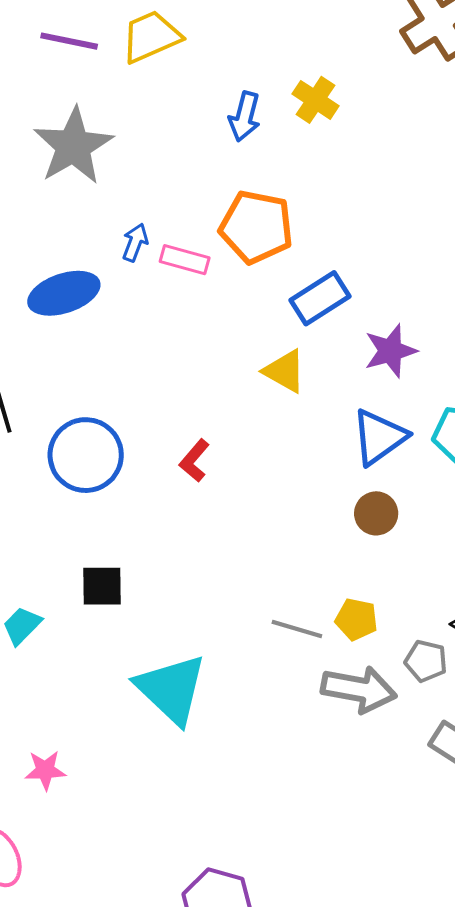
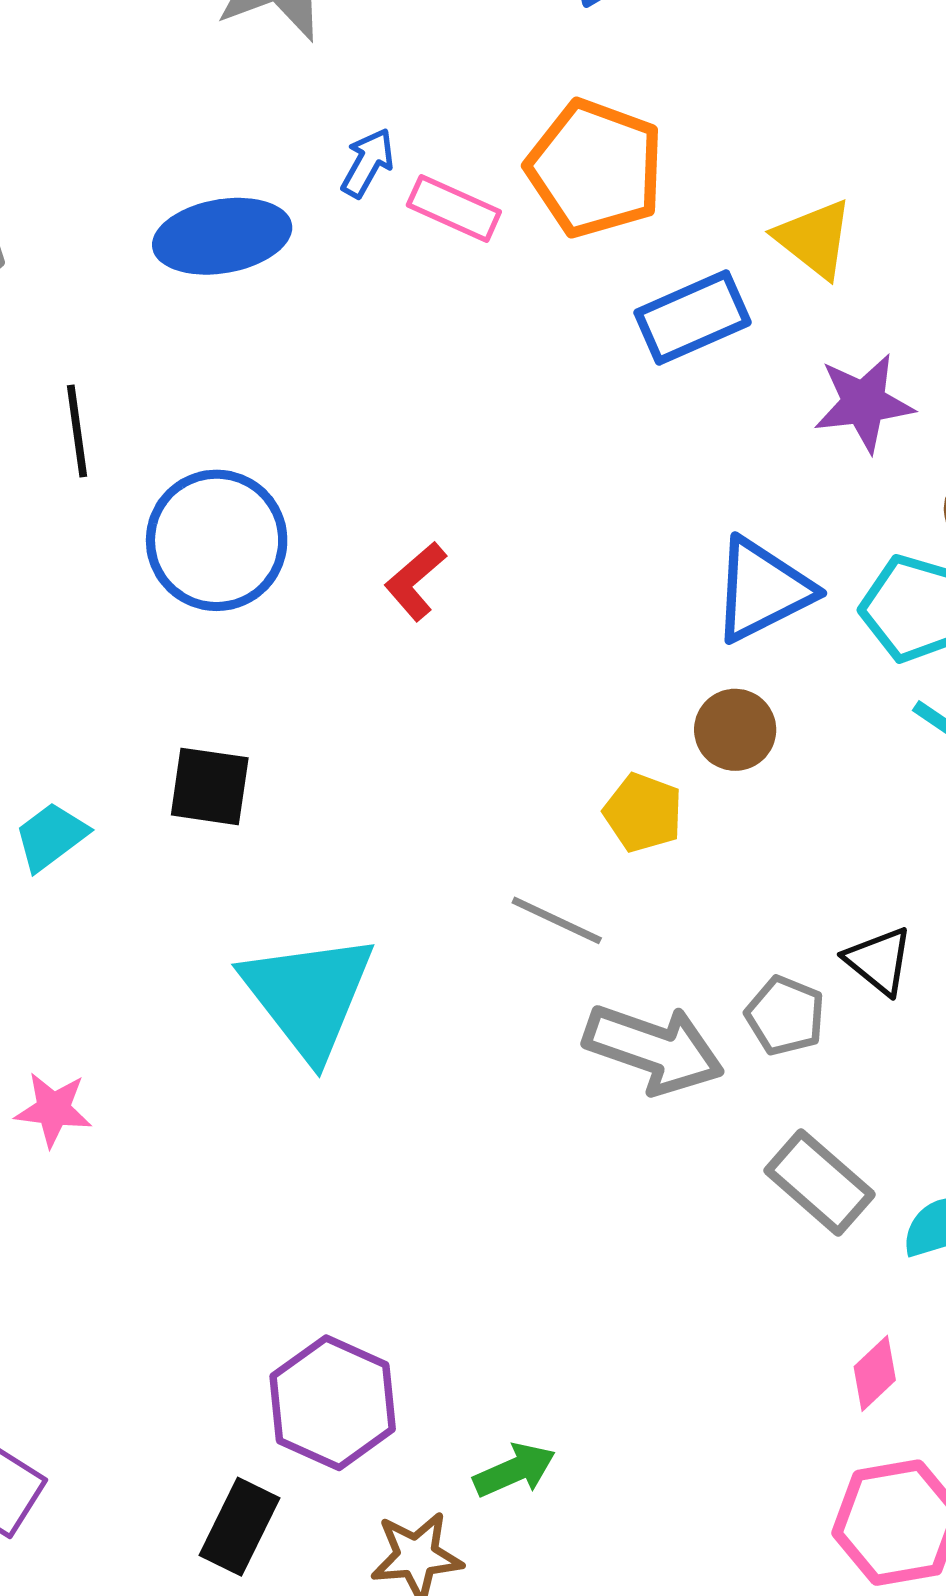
purple star: (390, 351) -> (864, 403), moved
yellow triangle: (285, 371) -> (814, 239), moved
yellow pentagon: (356, 619) -> (643, 813), moved

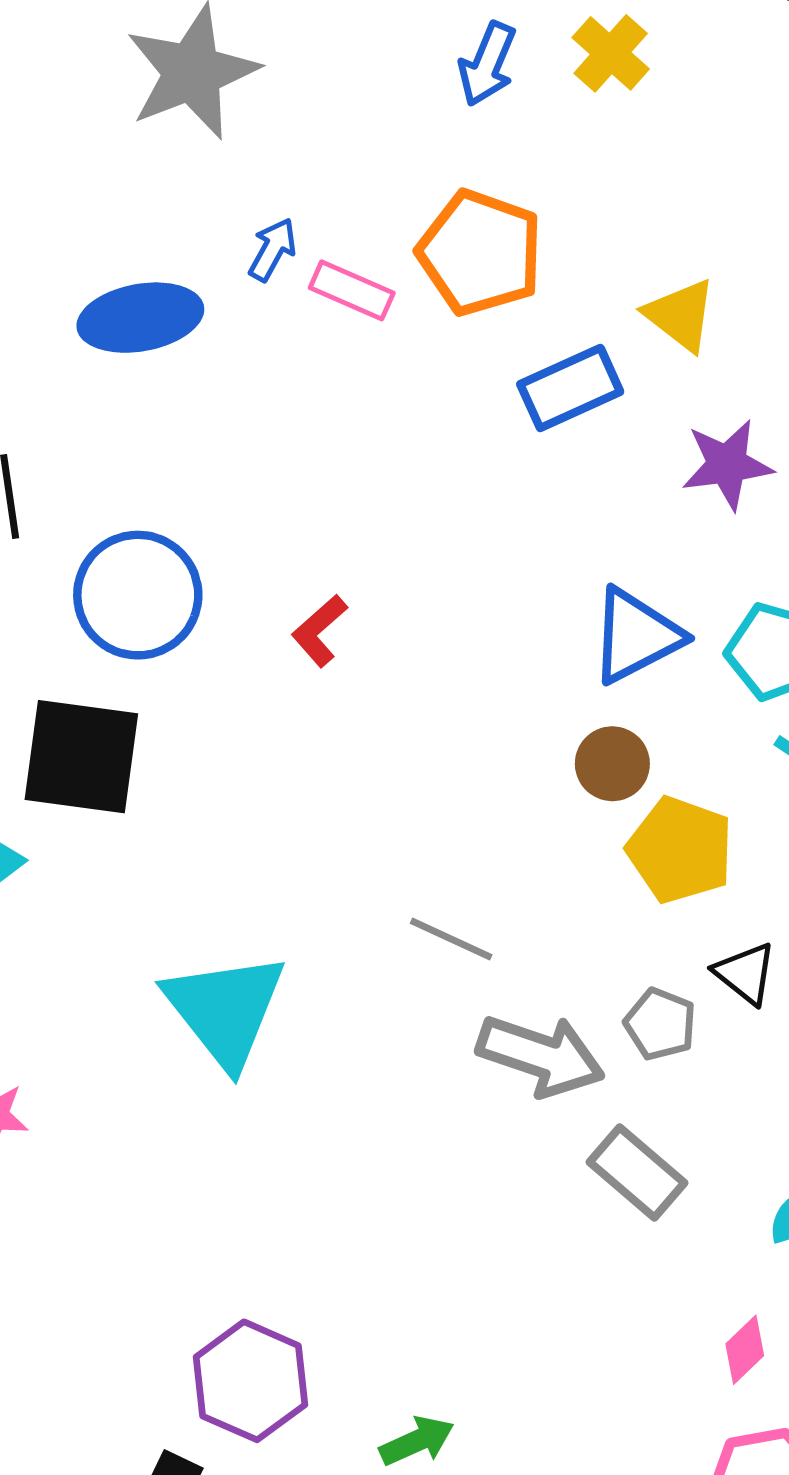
black square: (210, 786) -> (81, 757), moved, size x1.6
yellow pentagon: (643, 813) -> (680, 850), moved, size x1.5
gray rectangle: (820, 1183) -> (637, 1172), moved

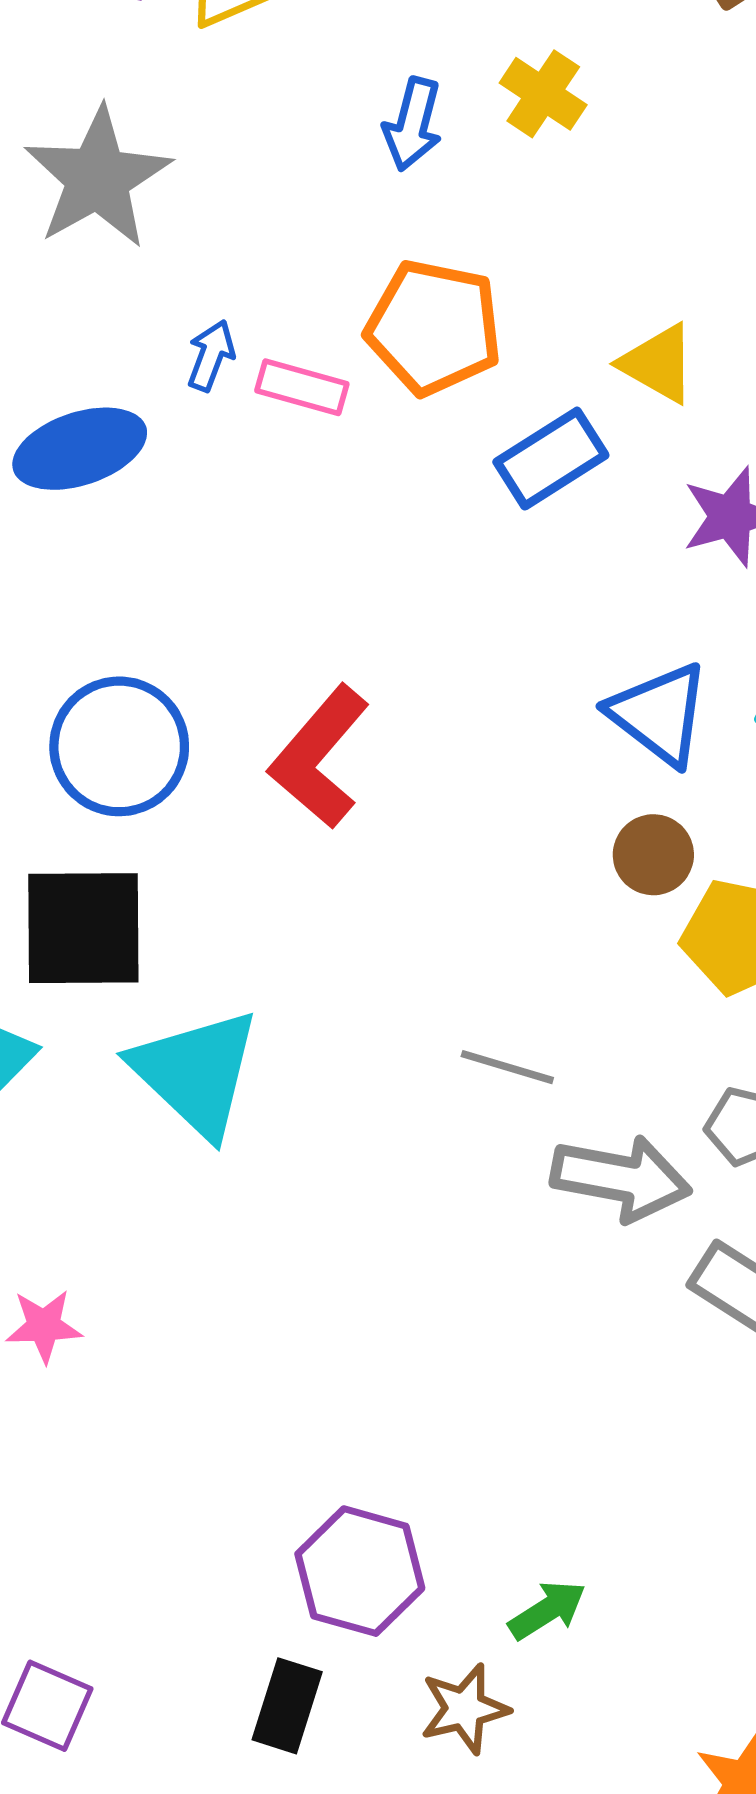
red L-shape: (319, 631) -> (319, 757), size x1.8
blue triangle: (636, 636) -> (659, 714), turned -47
cyan triangle: (225, 1010) -> (196, 1073), moved

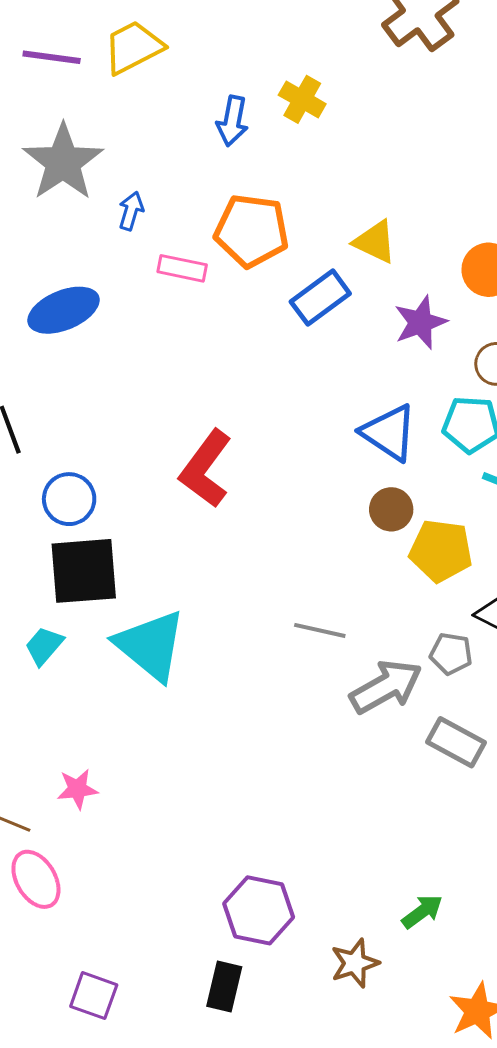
blue arrow: (211, 356) -> (131, 211), moved
blue circle: (119, 746) -> (69, 499), moved, size x0.7
gray arrow: (621, 1178) -> (386, 687), turned -36
green arrow: (547, 1610) -> (422, 912), moved
brown star: (464, 1709) -> (355, 963), moved

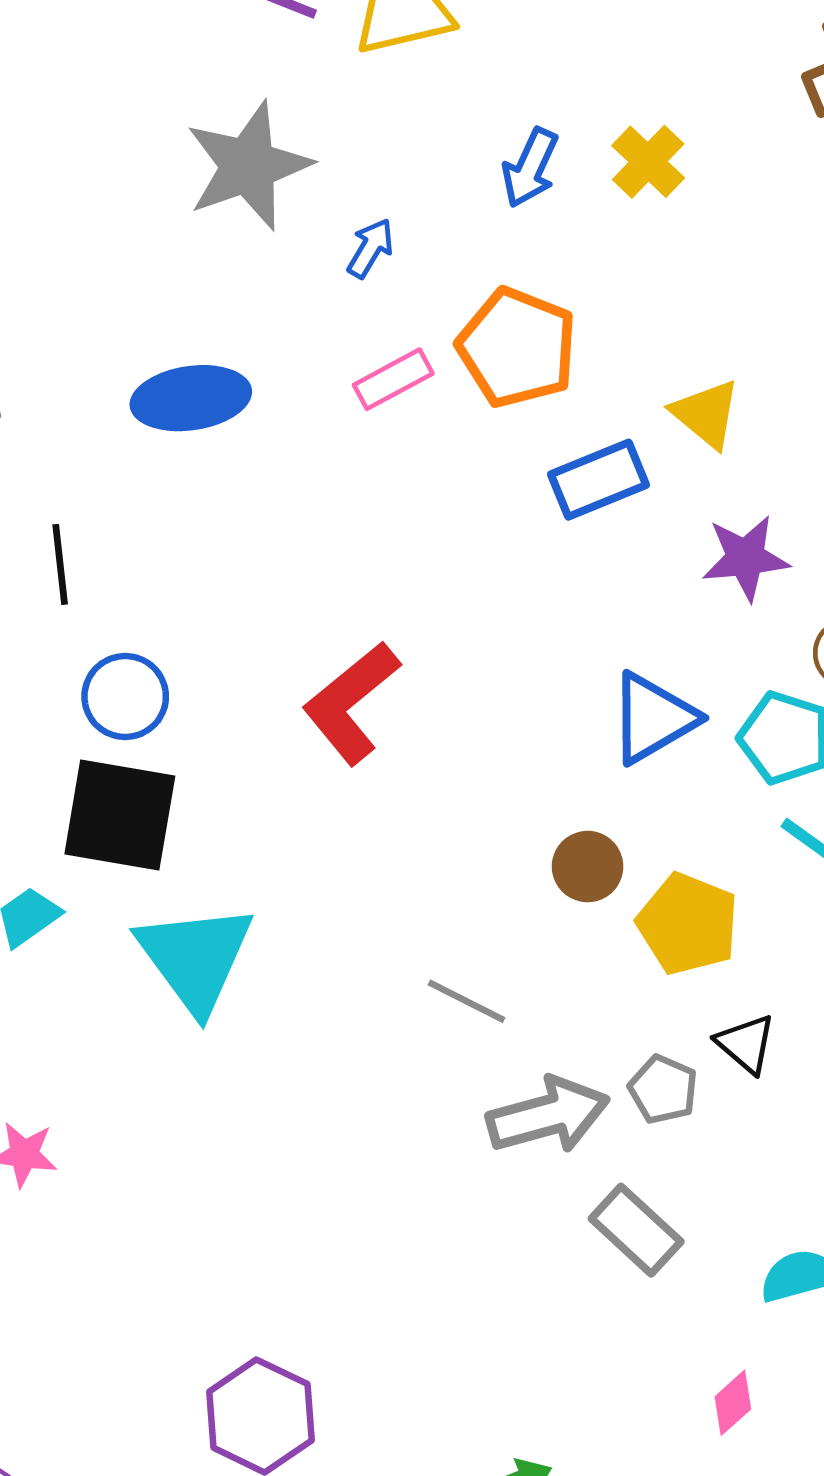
blue arrow: (131, 211) -> (370, 248), moved
pink rectangle: (182, 268) -> (393, 379), turned -54
blue triangle: (389, 433) -> (653, 718), turned 42
brown circle: (391, 509) -> (588, 867), moved

